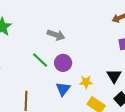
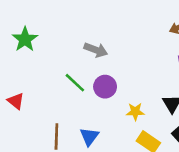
blue triangle: (63, 89) -> (89, 137), moved

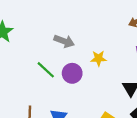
yellow star: (135, 112) -> (99, 58), moved

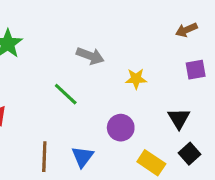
purple circle: (72, 73) -> (121, 128), moved

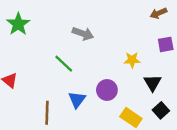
yellow star: (136, 79) -> (132, 60), moved
blue triangle: (83, 157) -> (77, 100), moved

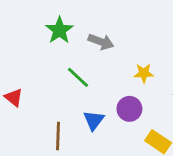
green star: (18, 24) -> (59, 30), moved
yellow star: (132, 60) -> (144, 73), moved

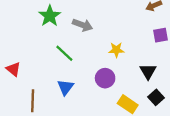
blue triangle: (94, 120) -> (65, 87), moved
brown line: (58, 136) -> (33, 101), moved

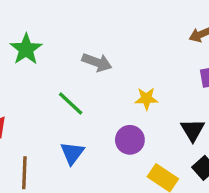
green star: (50, 16) -> (26, 49), moved

